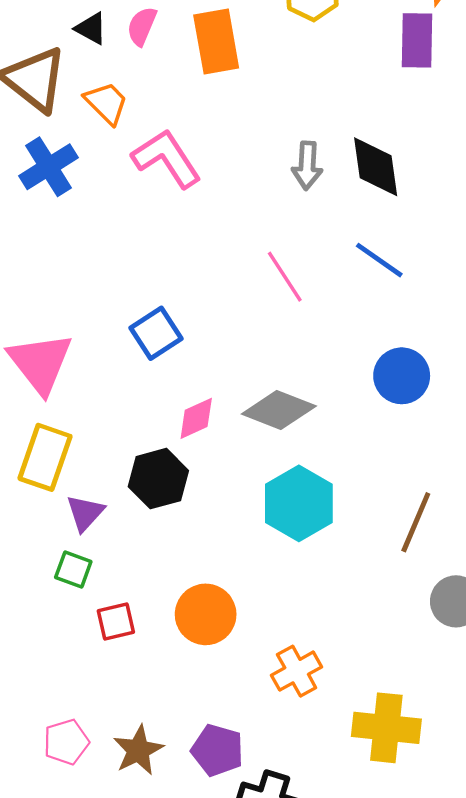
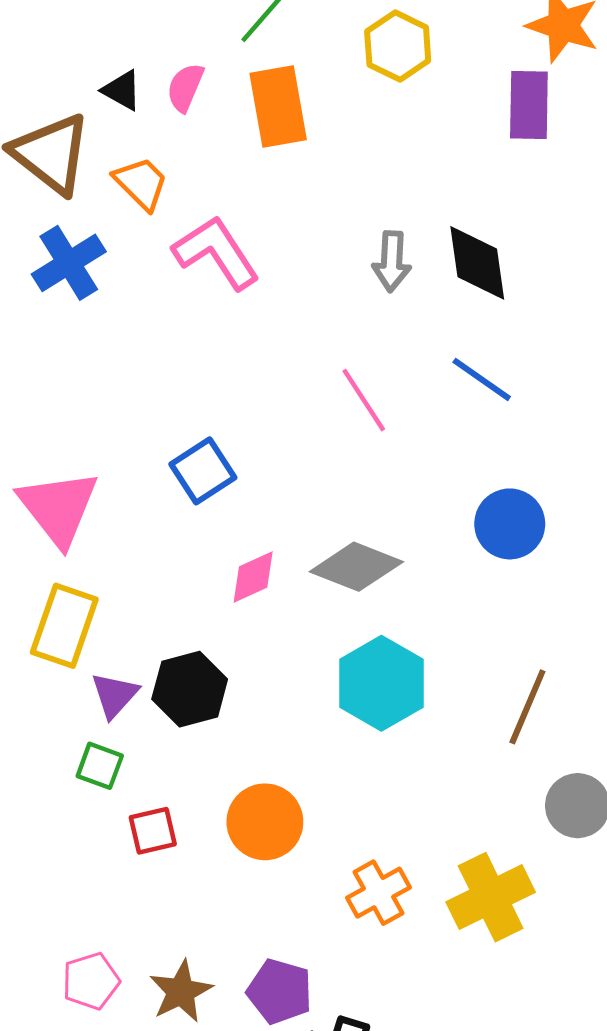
black hexagon: (158, 479) -> (190, 689), moved
yellow cross: (386, 728) -> (491, 897), moved, turned -32

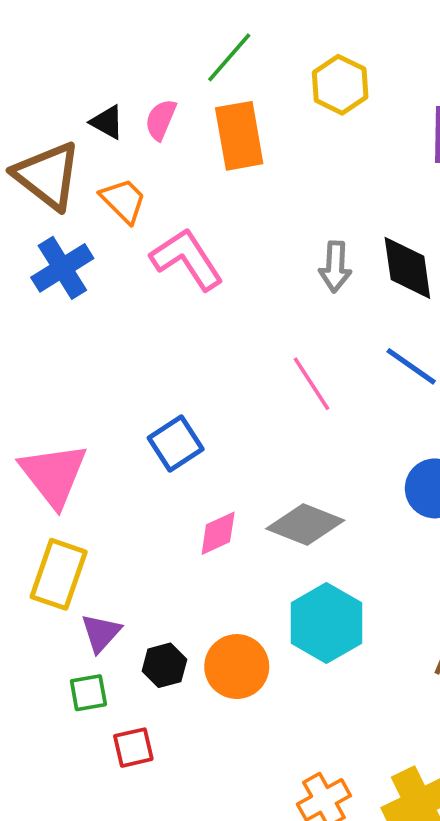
black hexagon: (190, 689) -> (164, 665), moved, size x0.7
green square: (100, 766) -> (88, 693), turned -30
orange circle: (265, 822) -> (237, 667), moved

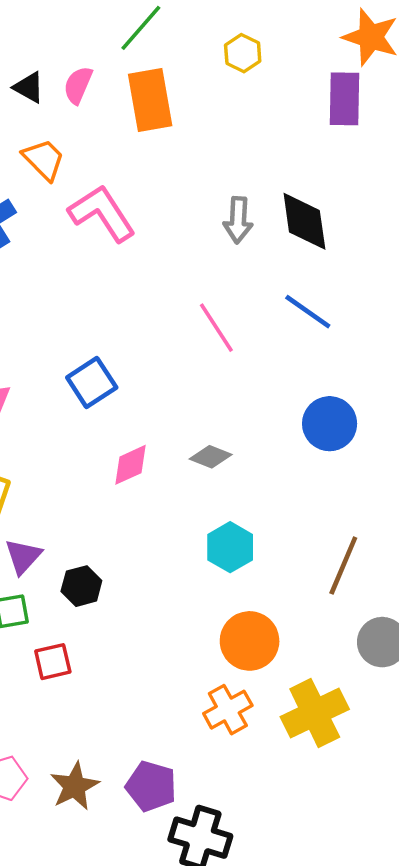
yellow hexagon: (340, 85) -> (243, 53), size x0.7
gray diamond: (305, 525) -> (211, 457), size x0.6
cyan hexagon: (326, 623) -> (230, 547), size x0.7
orange circle: (237, 667) -> (250, 641), moved

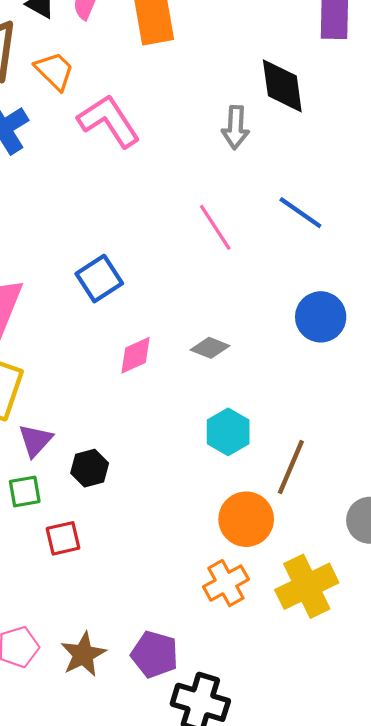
black diamond: (304, 221) -> (282, 86), moved
brown line: (343, 565) -> (291, 467), moved

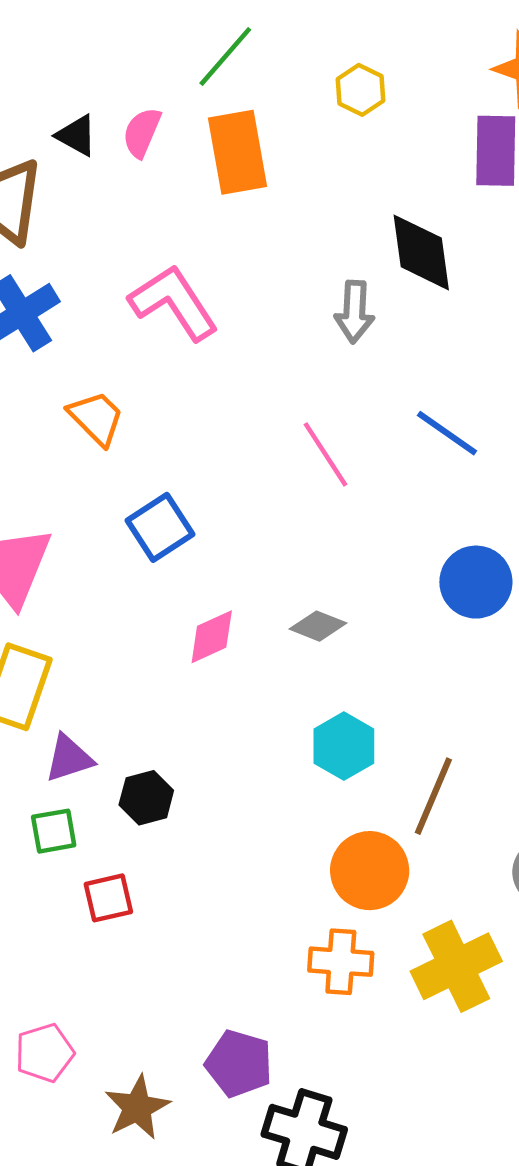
orange trapezoid: (54, 71) -> (96, 418), moved
purple triangle: (35, 440) -> (69, 758), turned 30
orange cross: (226, 583) -> (341, 962), turned 33
brown star: (83, 654) -> (137, 1108), moved

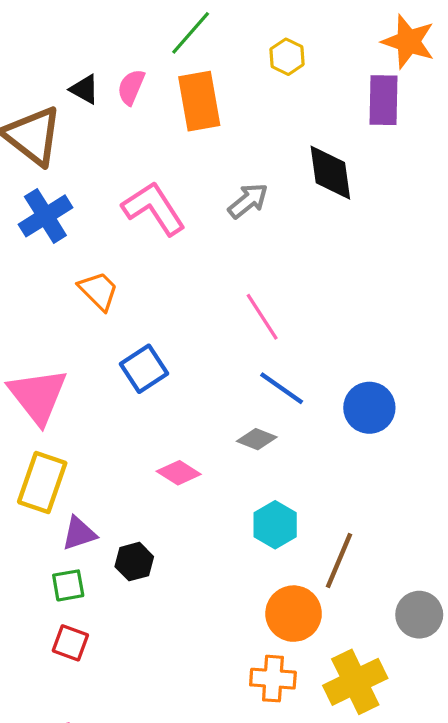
gray arrow: (354, 312) -> (248, 201), moved, turned -132
blue line: (447, 433) -> (282, 388), moved
pink diamond: (212, 637) -> (179, 473), moved, turned 57
red square: (108, 898) -> (70, 643), moved, turned 33

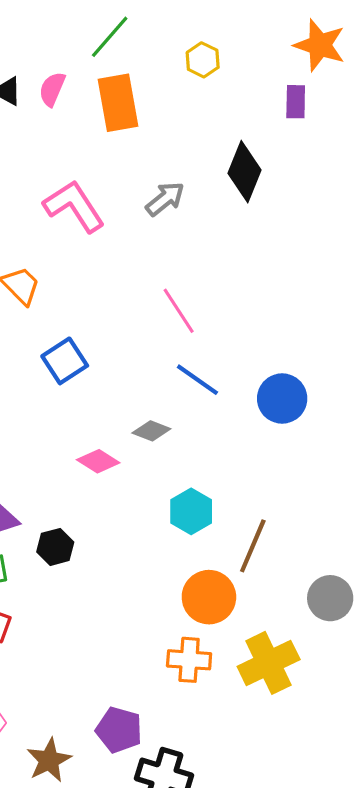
purple rectangle: (383, 100) -> (296, 102), size x0.7
black diamond: (330, 173) -> (244, 172), turned 30
gray diamond: (257, 439) -> (151, 431), moved

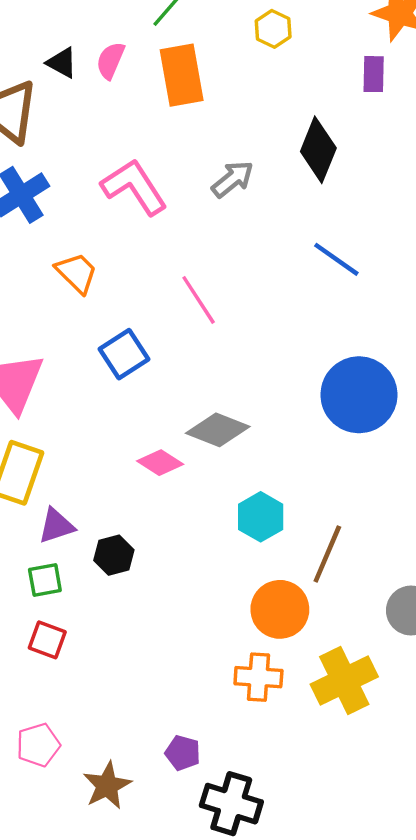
pink line: (179, 311) -> (199, 300), moved
blue line: (197, 380) -> (336, 259), moved
blue circle: (282, 399) -> (359, 395), size x1.4
gray diamond: (151, 431) -> (218, 430), size x1.5
purple pentagon: (119, 730) -> (183, 753), size x0.7

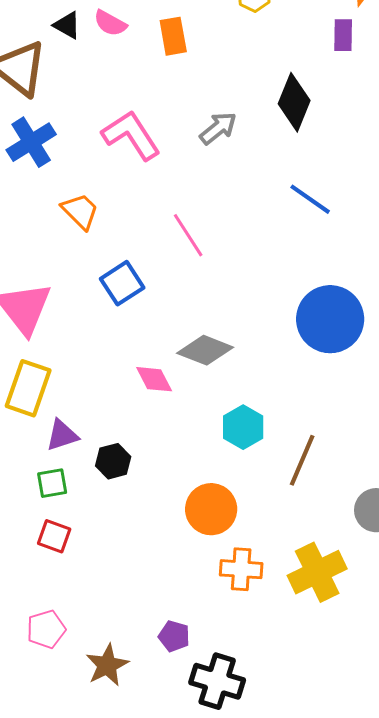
pink semicircle: (110, 60) -> (110, 23), turned -84
orange rectangle: (182, 75) -> (173, 36), size x0.7
pink diamond: (160, 463) -> (154, 379), turned 30
orange circle: (280, 609) -> (211, 509), moved

